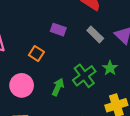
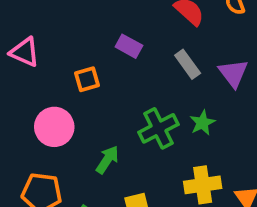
orange square: (36, 54) -> (87, 79), turned 32
green arrow: (58, 87) -> (107, 160), moved

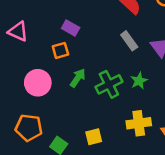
purple rectangle: (129, 46) -> (71, 28), moved
green arrow: (107, 160) -> (78, 78), moved

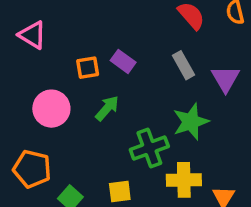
purple rectangle: (71, 28) -> (123, 61), moved
green star: (139, 81) -> (191, 122), size x1.5
green cross: (109, 84) -> (149, 148), moved

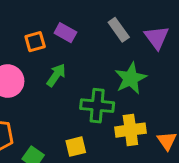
green cross: (149, 148) -> (97, 106), turned 32

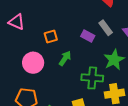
purple rectangle: (65, 33) -> (88, 36), moved

